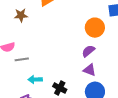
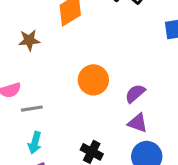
orange circle: (95, 28) -> (93, 80), moved
cyan arrow: (35, 80) -> (35, 143), moved, turned -72

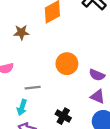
purple semicircle: (135, 94) -> (97, 75), turned -119
gray line: (32, 109) -> (33, 88), moved

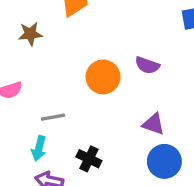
purple semicircle: (97, 75) -> (147, 65), moved
black cross: (63, 116) -> (89, 159), moved

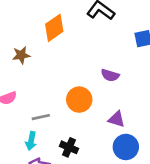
orange circle: (103, 77) -> (79, 100), moved

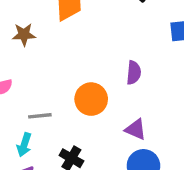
purple semicircle: (110, 75) -> (134, 73), turned -108

